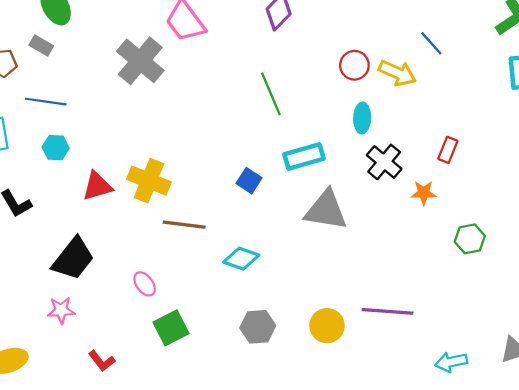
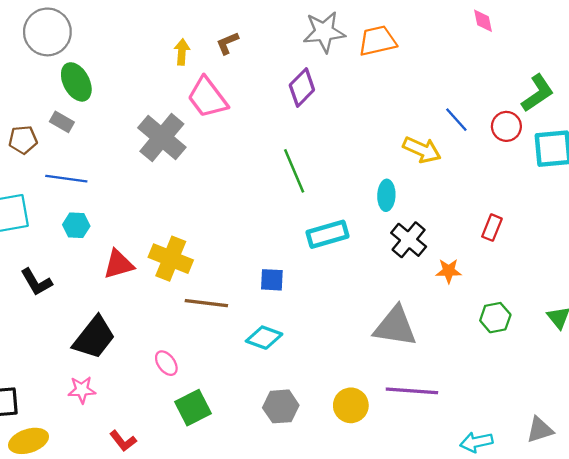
red circle: (354, 65) -> (506, 126), moved
red rectangle: (448, 150) -> (492, 228), moved
blue square: (249, 181) -> (272, 280), moved, turned -30
gray triangle: (326, 210) -> (395, 326), moved

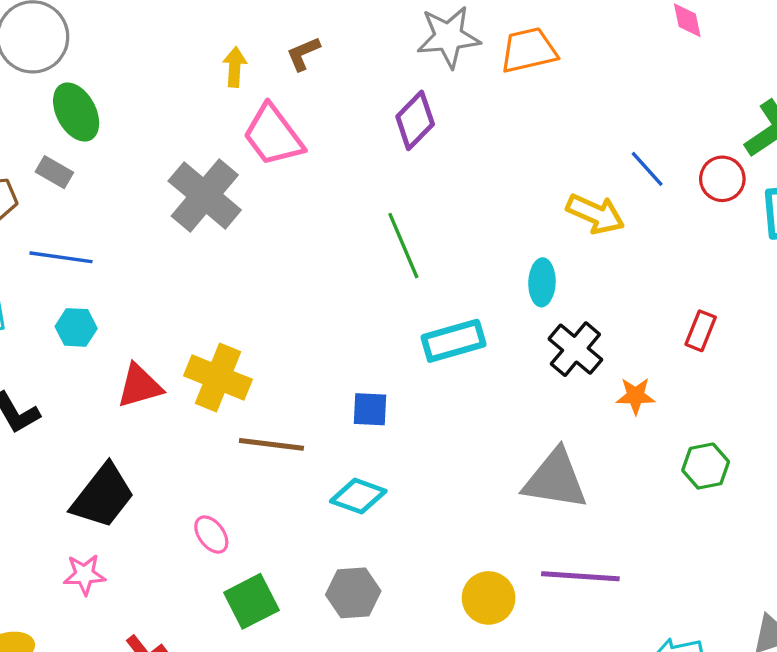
gray hexagon: (281, 406) -> (353, 593), moved

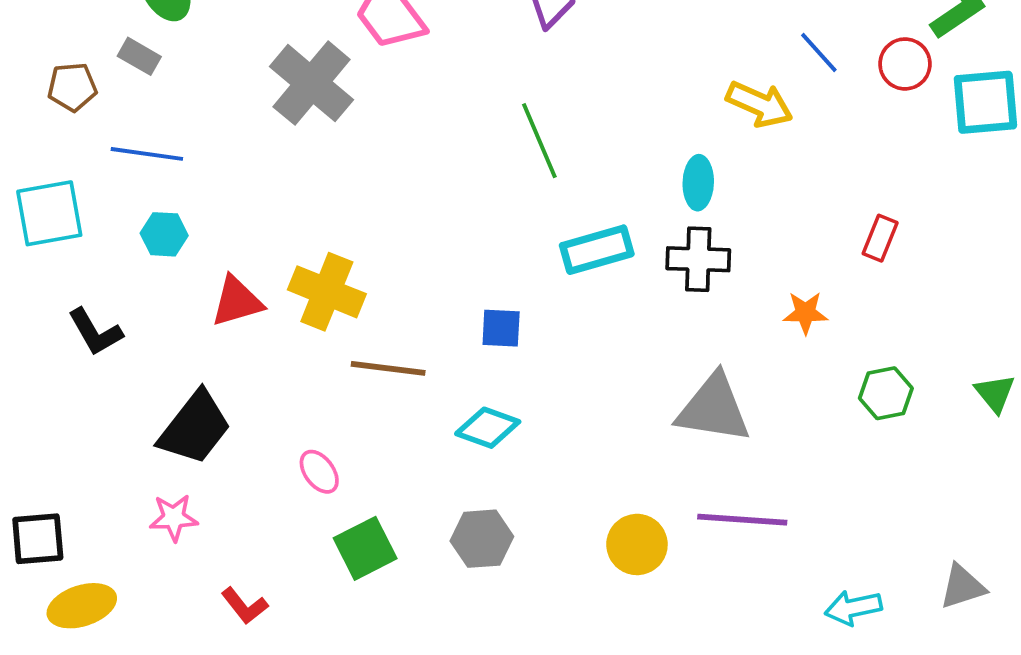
black cross: (575, 349) -> (698, 259), moved, turned -38

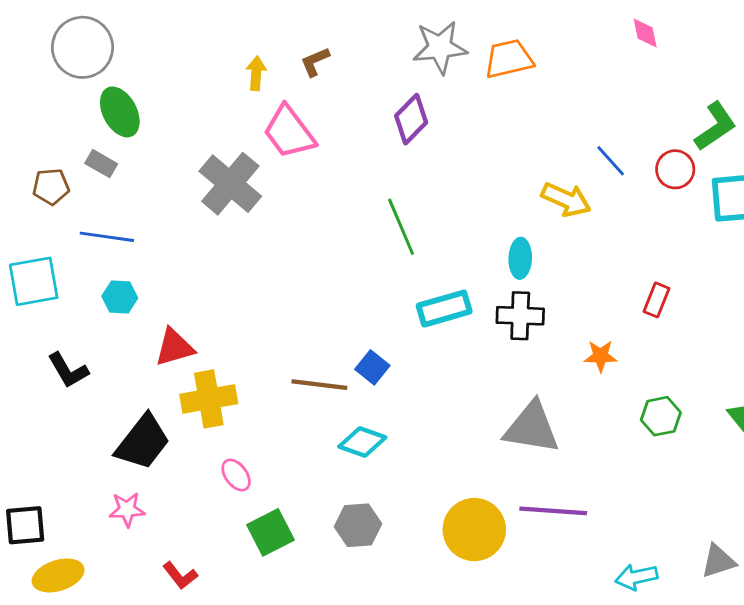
yellow cross: (327, 292) -> (209, 399), moved, turned -32
blue square: (501, 328) -> (372, 367), turned 36
brown line: (388, 368) -> (319, 385), moved
yellow circle: (637, 544) -> (474, 530), size x1.4

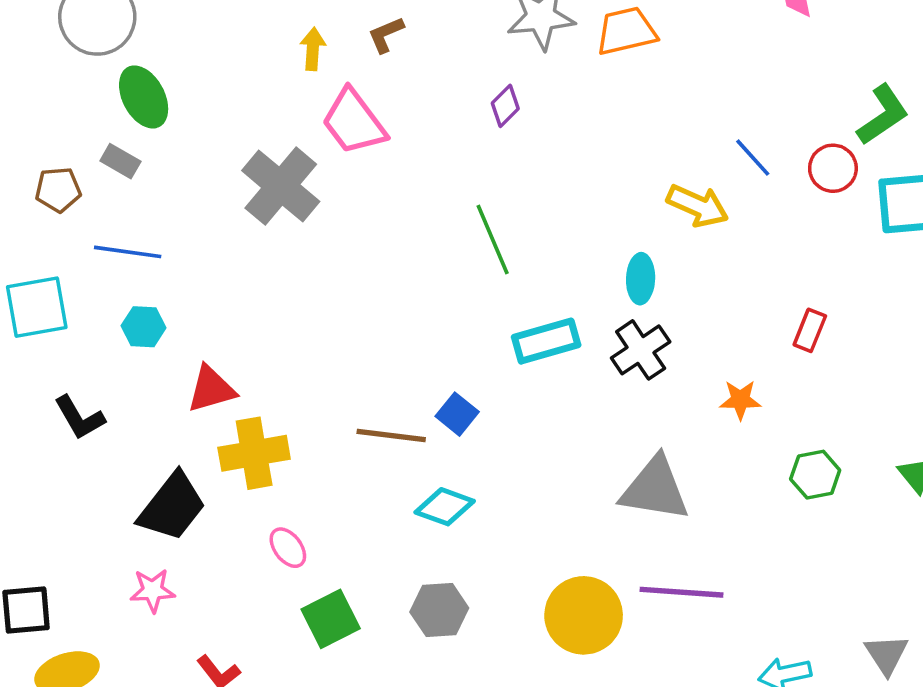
purple diamond: (411, 119) -> (505, 106), size x0.7
black cross: (520, 316) -> (641, 350), turned -36
gray triangle: (718, 561) -> (886, 655), turned -45

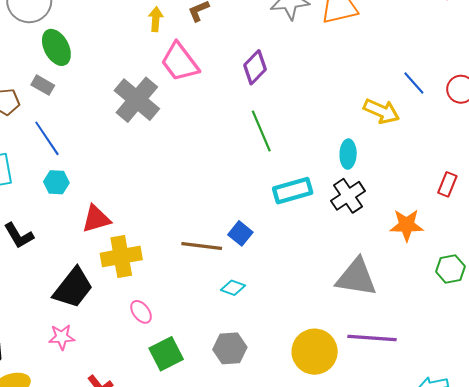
purple diamond: (505, 106) -> (255, 67), moved, size x1.4
blue line: (128, 252) -> (47, 138), turned 48
orange star: (740, 400) -> (407, 225), size x1.4
cyan diamond: (445, 507) -> (233, 288), size x0.7

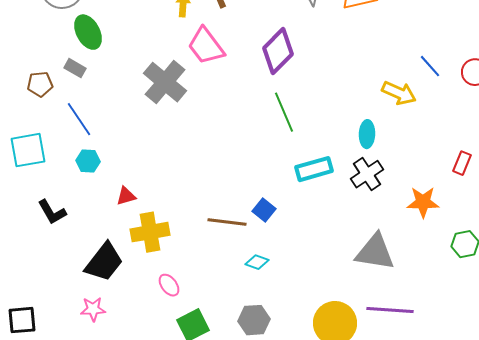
purple diamond: (255, 67) -> (278, 51), size x1.4
red triangle: (96, 219) -> (126, 196), size x0.7

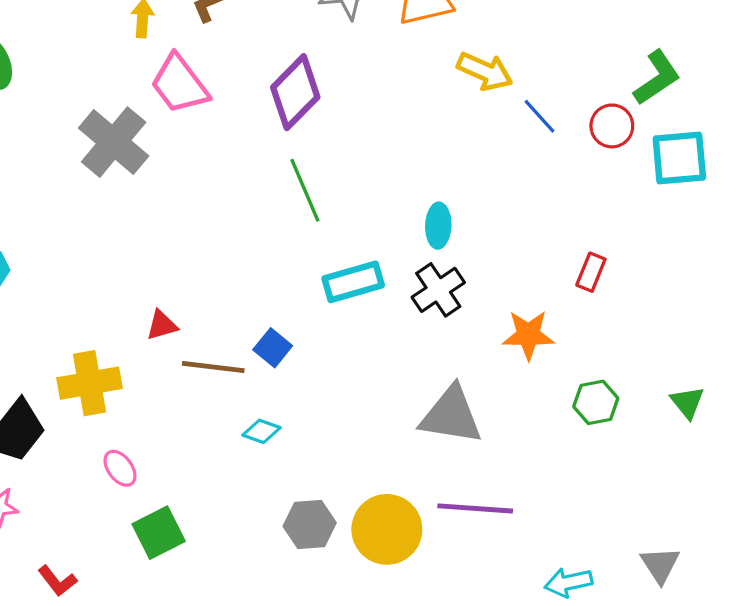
yellow arrow: (399, 93) -> (485, 71), moved
red triangle: (126, 196) -> (162, 325), moved
gray hexagon: (254, 320) -> (310, 525), moved

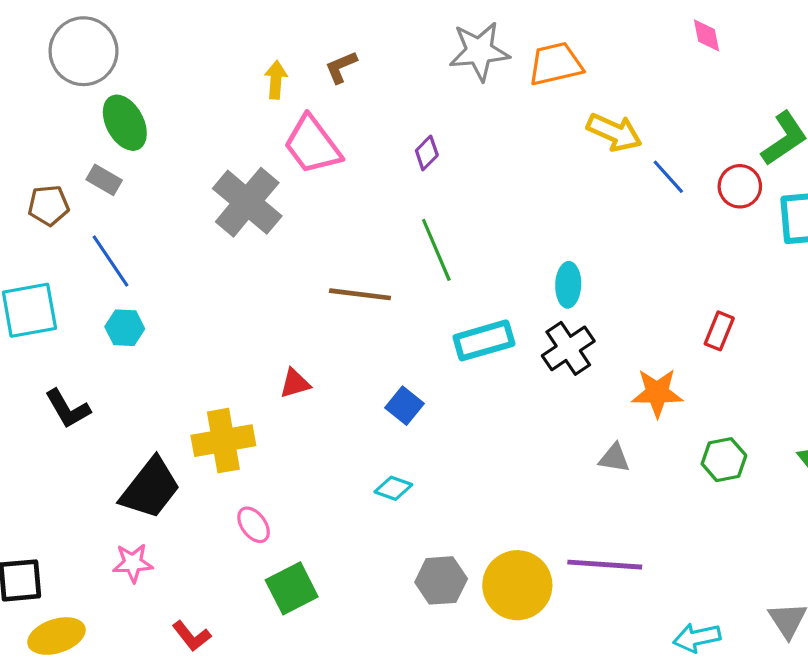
purple diamond: (295, 92) -> (427, 153), size x0.5
brown line: (213, 367) -> (360, 294), moved
gray triangle: (451, 415) -> (614, 458), moved, size x0.5

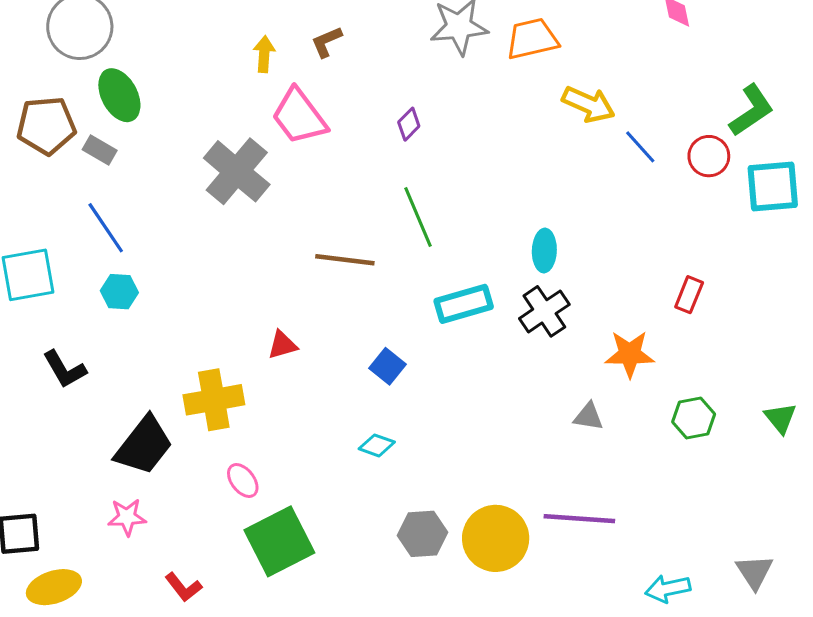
brown pentagon: (49, 205) -> (46, 126), moved, size x1.5
green square: (292, 588) -> (279, 541), size x1.4

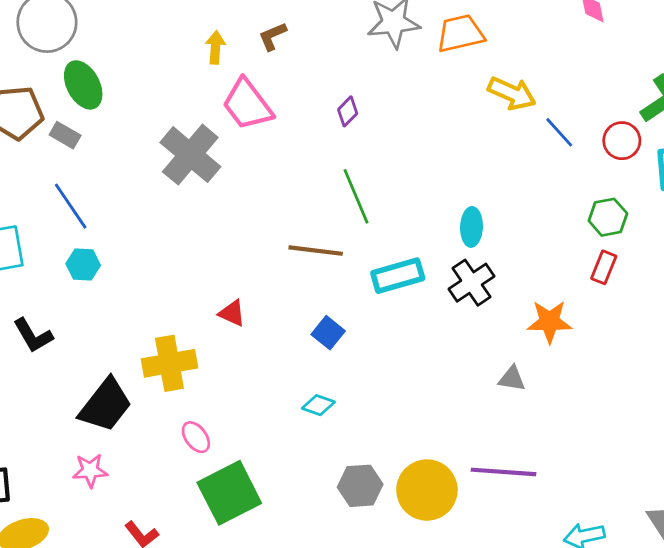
brown line: (345, 260) -> (316, 251), moved
red triangle: (282, 345) -> (232, 313), turned 40
green hexagon: (694, 418) -> (608, 217), moved

